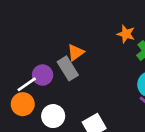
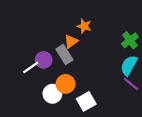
orange star: (126, 34) -> (84, 26), moved
orange circle: (23, 104) -> (66, 84), moved

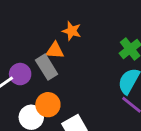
orange triangle: (71, 41) -> (55, 50), turned 40

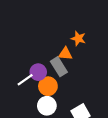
orange circle: (48, 105) -> (48, 86), moved

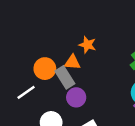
purple circle: (38, 72) -> (76, 97), moved
orange circle: (48, 86) -> (45, 69), moved

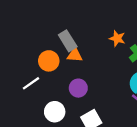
orange star: (87, 45) -> (117, 38), moved
gray rectangle: (65, 77) -> (68, 41), moved

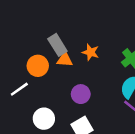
orange star: (117, 38) -> (91, 52), moved
purple circle: (78, 88) -> (81, 94), moved

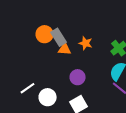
orange circle: (38, 66) -> (45, 34), moved
white line: (19, 89) -> (28, 88), moved

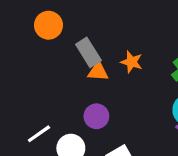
orange circle: (45, 34) -> (48, 25), moved
purple circle: (78, 77) -> (96, 116), moved

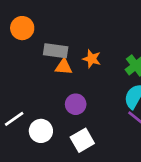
gray rectangle: (88, 52) -> (56, 51), turned -50
purple circle: (96, 116) -> (76, 104), moved

